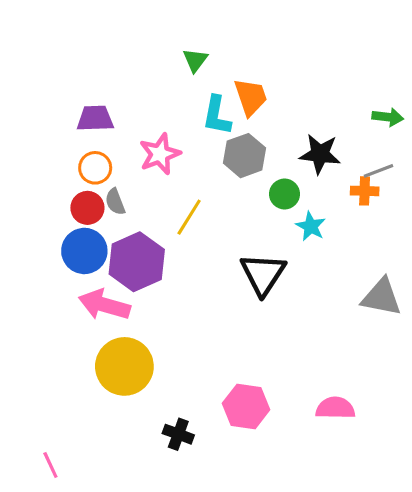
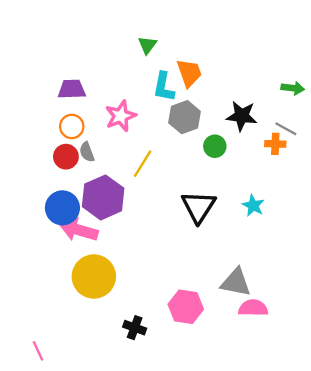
gray line: (378, 171) -> (286, 129), turned 50
cyan star: (311, 226) -> (253, 206), moved
blue circle: (84, 251) -> (62, 208), moved
gray triangle: (382, 297) -> (236, 282), moved

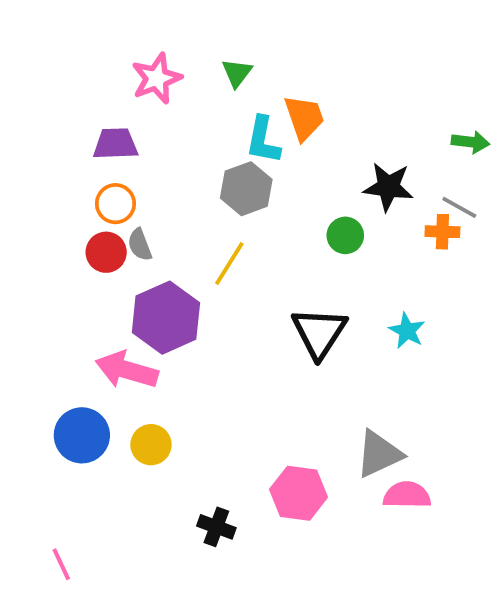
pink star: (121, 116) -> (157, 78), moved
gray hexagon: (185, 117) -> (246, 189), moved
blue circle: (62, 208) -> (82, 435), moved
yellow circle: (94, 277) -> (151, 445), size x0.6
gray triangle: (236, 282) -> (379, 454), turned -36

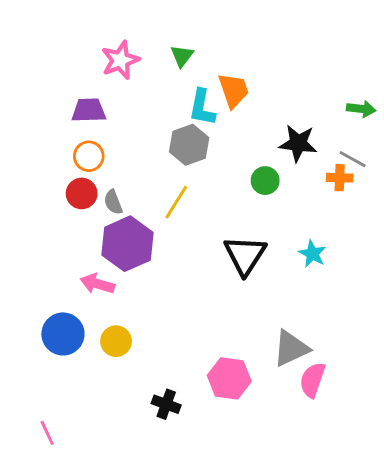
gray semicircle: (140, 245) -> (113, 202), moved
pink arrow: (127, 370) -> (97, 284), size x0.7
pink semicircle: (407, 495) -> (312, 380), turned -72

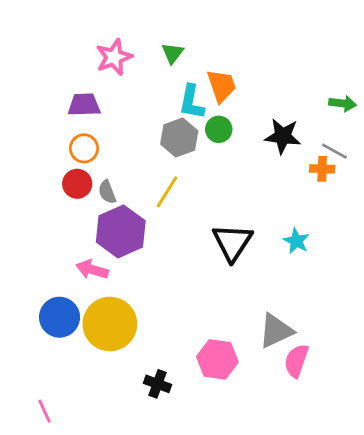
green circle: (265, 181) -> (219, 129), moved
yellow circle: (116, 341) -> (110, 324), size x1.8

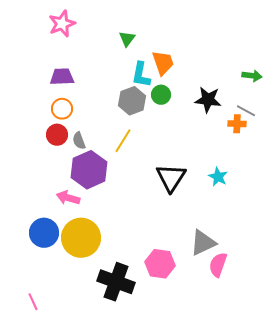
pink star: (114, 57) -> (62, 24), moved
black cross: (157, 384) -> (116, 282), size x1.8

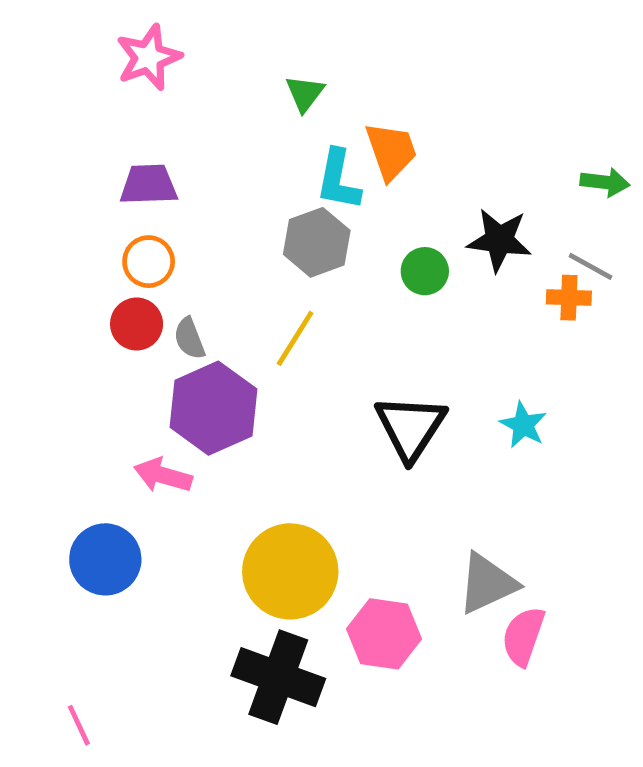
green circle: (161, 95) -> (425, 271), moved
yellow circle: (81, 238) -> (290, 571), moved

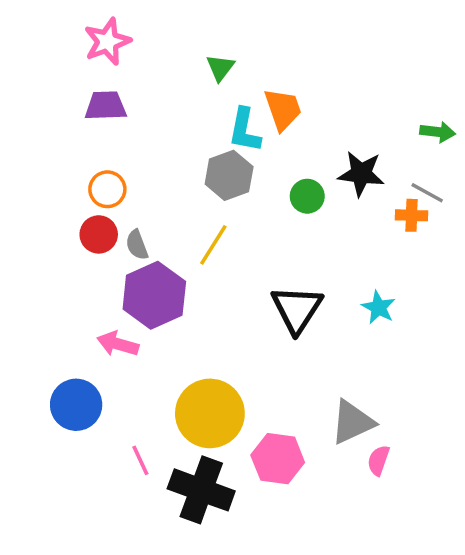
purple trapezoid: (149, 185) -> (106, 106), moved
pink semicircle: (523, 636) -> (378, 460), size x0.7
pink line: (79, 725) -> (140, 460), moved

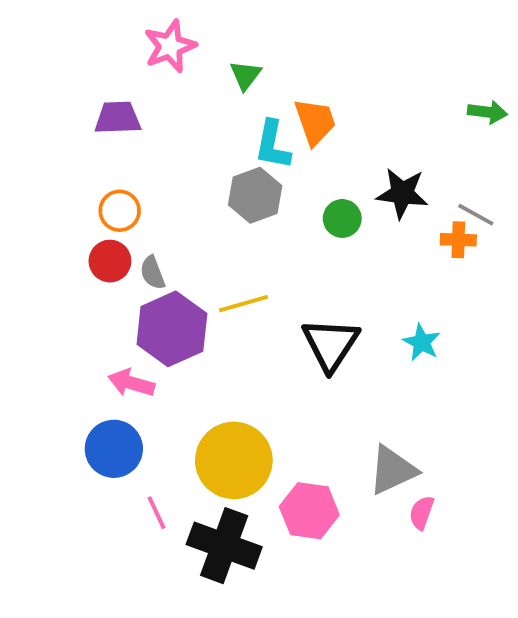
pink star: (107, 42) -> (170, 46), moved
green arrow: (438, 132) -> (487, 112), moved
yellow line: (213, 245) -> (244, 304), moved, turned 42
blue circle: (76, 405) -> (114, 449), moved

